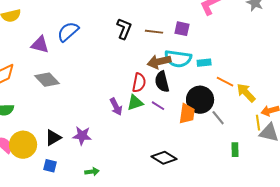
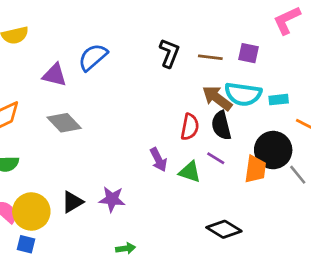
brown arrow: (159, 62) -> (217, 98), turned 50
green triangle: (135, 103) -> (190, 172), moved, turned 36
blue square: (50, 166) -> (26, 244), moved

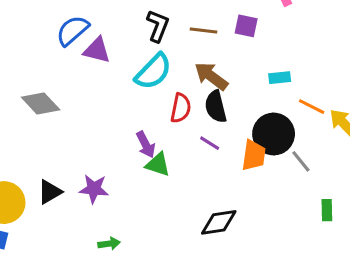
purple triangle: (55, 75) -> (97, 50), moved
cyan semicircle: (243, 94) -> (153, 72), moved, turned -54
green triangle: (190, 172) -> (158, 164), moved
black diamond: (224, 229) -> (219, 222), turned -40

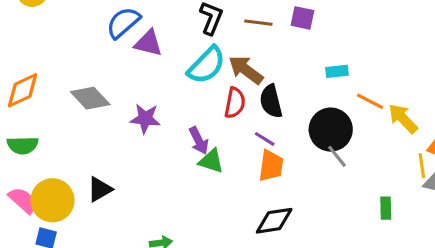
brown arrow: (211, 76) -> (246, 70), moved
orange trapezoid: (254, 155) -> (271, 166), moved
gray line: (301, 161) -> (337, 156), moved
purple star: (94, 189) -> (145, 119), moved

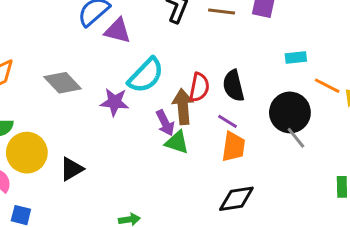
cyan semicircle: (207, 65) -> (146, 75), moved
brown arrow: (246, 70) -> (183, 107), moved, turned 48
yellow circle: (52, 200) -> (27, 153), moved

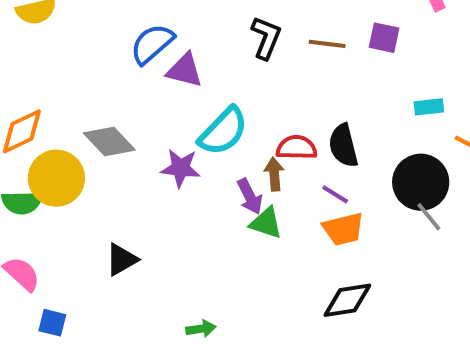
red semicircle: (199, 87) -> (297, 148), turned -100
brown arrow: (183, 107) -> (274, 174), size x0.7
orange trapezoid: (233, 147) -> (343, 229), turned 68
yellow circle: (27, 153) -> (56, 178), moved

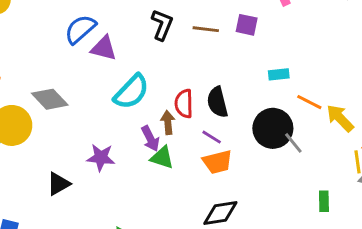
red semicircle: (297, 148) -> (184, 104), turned -92
purple star: (181, 168) -> (101, 158), moved
gray line: (429, 217) -> (293, 143), moved

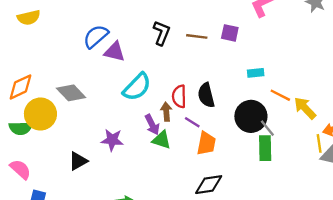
purple line: (212, 137) -> (192, 122), moved
orange trapezoid: (217, 162) -> (206, 143), turned -65
green rectangle: (324, 201) -> (265, 148), moved, size x1.5

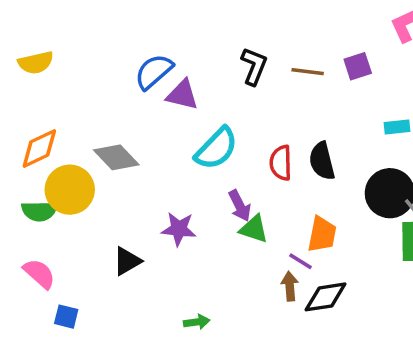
yellow semicircle: (29, 18) -> (36, 63), moved
purple square: (230, 33) -> (358, 66), turned -30
brown arrow: (166, 112) -> (290, 286), moved
purple line: (192, 122) -> (300, 261), moved

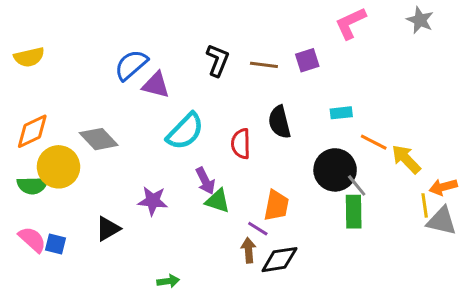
black semicircle: (322, 161) -> (279, 122), moved
blue square: (66, 317) -> (55, 244), moved

